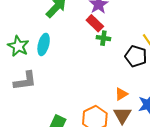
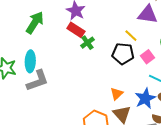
green cross: (103, 38) -> (87, 43), turned -32
gray L-shape: (25, 81) -> (38, 81), moved

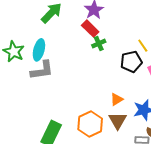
black pentagon: (123, 54) -> (131, 62), turned -30

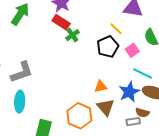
cyan ellipse: (39, 50) -> (20, 102), moved
orange triangle: (117, 99) -> (101, 87), turned 32

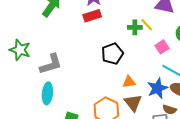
red rectangle: (61, 22) -> (92, 16), turned -54
green cross: (72, 35) -> (135, 27), moved, turned 32
black pentagon: (108, 47) -> (112, 54), moved

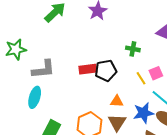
red rectangle: (92, 16) -> (88, 69), moved
yellow line: (147, 25) -> (141, 78), moved
green star: (20, 50) -> (16, 49), turned 30

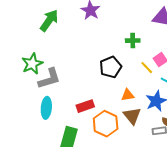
green star: (16, 49) -> (32, 64), moved
red rectangle: (88, 69) -> (85, 106), moved

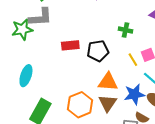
gray L-shape: (49, 79) -> (40, 17), moved
orange triangle: (128, 95) -> (108, 82), size x1.5
red rectangle: (85, 106) -> (70, 45), moved

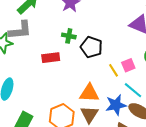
green cross: (126, 30) -> (69, 36), moved
black pentagon: (98, 51) -> (91, 47), moved, turned 30

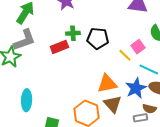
red rectangle: (51, 58) -> (59, 47), moved

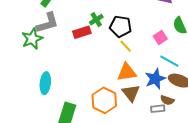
green cross: (73, 33) -> (96, 20), turned -32
yellow line: (125, 55) -> (126, 46), moved

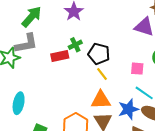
pink square: (160, 37) -> (137, 69), turned 32

